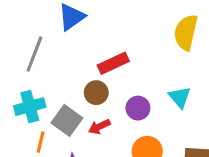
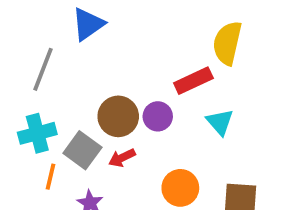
red rectangle: (113, 63) -> (193, 81), moved
brown circle: (96, 93) -> (118, 116), size x1.4
purple circle: (138, 108) -> (158, 116), moved

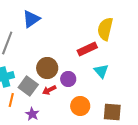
purple circle: (158, 116) -> (68, 79), moved

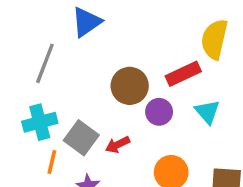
brown circle: (47, 68) -> (130, 86), moved
purple circle: (68, 79) -> (159, 112), moved

